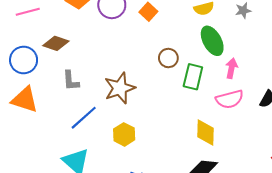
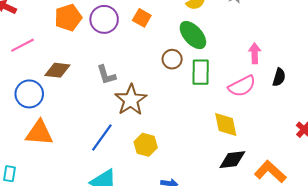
green ellipse: (212, 41) -> (193, 35), moved
pink arrow: (232, 68) -> (255, 53), moved
gray L-shape: (71, 81) -> (106, 75), moved

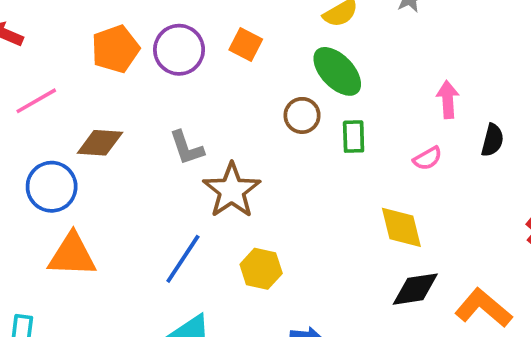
green rectangle: (201, 72) -> (354, 137), size x0.7
pink semicircle: (242, 86) -> (428, 158), size x0.6

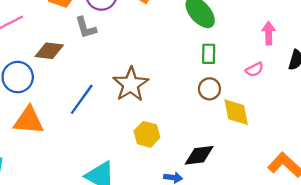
brown circle: (302, 115) -> (209, 89), moved
gray L-shape: (187, 148) -> (86, 28), moved
blue line: (183, 259) -> (82, 99), moved
black diamond: (415, 289) -> (199, 155), moved

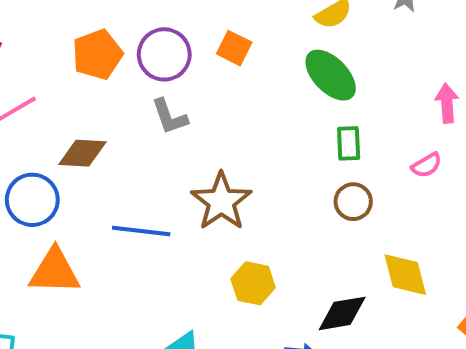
gray L-shape: (86, 28) -> (169, 117), moved
blue line: (82, 99) -> (141, 231), turned 64
yellow diamond: (236, 112) -> (405, 275), moved

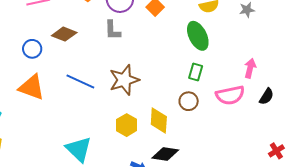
pink semicircle: (427, 165) -> (230, 95), size x1.8
blue circle: (32, 200) -> (32, 49), size x0.7
yellow diamond: (405, 275) -> (159, 120), moved

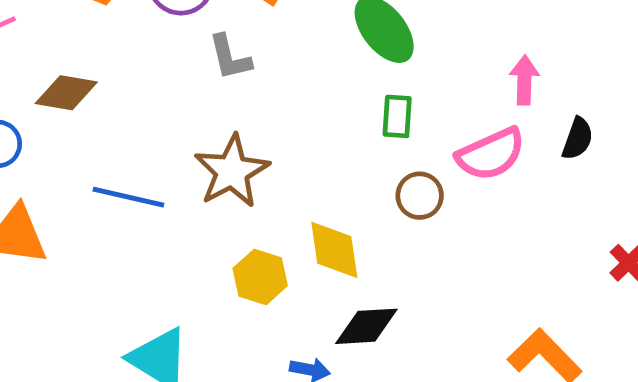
gray L-shape: (113, 30) -> (230, 57), moved
brown circle: (189, 101) -> (420, 196), moved

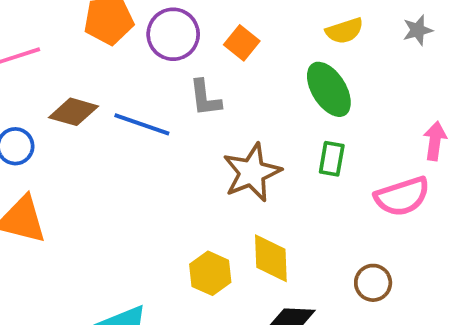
brown star: (232, 171) -> (252, 172), moved
brown circle: (420, 196) -> (373, 283), moved
blue line: (128, 197) -> (142, 124), moved

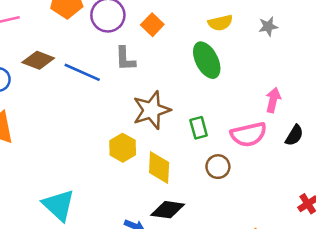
green rectangle: (332, 159) -> (199, 128), moved, turned -30
yellow hexagon: (210, 273) -> (123, 148), moved
brown circle: (373, 283) -> (218, 167), moved

